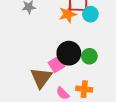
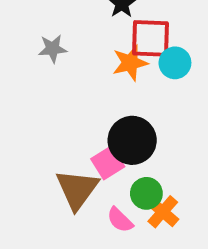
green circle: (89, 56) -> (146, 193), moved
orange cross: (84, 89) -> (163, 212), turned 35

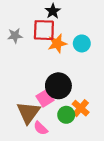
red square: (150, 38) -> (44, 30), moved
orange cross: (163, 212) -> (81, 108), moved
pink semicircle: (120, 220) -> (41, 128), moved

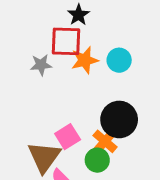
gray star: (15, 36) -> (41, 65), moved
black circle: (58, 86) -> (119, 119), moved
orange cross: (81, 108) -> (105, 141), moved

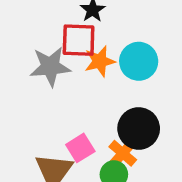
cyan circle: (119, 60) -> (139, 61), size x1.4
gray star: (41, 65) -> (50, 67), size x1.6

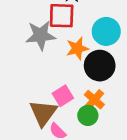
orange star: (100, 61) -> (77, 48), moved
black circle: (139, 128) -> (100, 66), moved

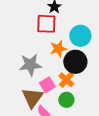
gray star: (41, 35) -> (30, 65), moved
orange cross: (94, 100) -> (66, 80), moved

